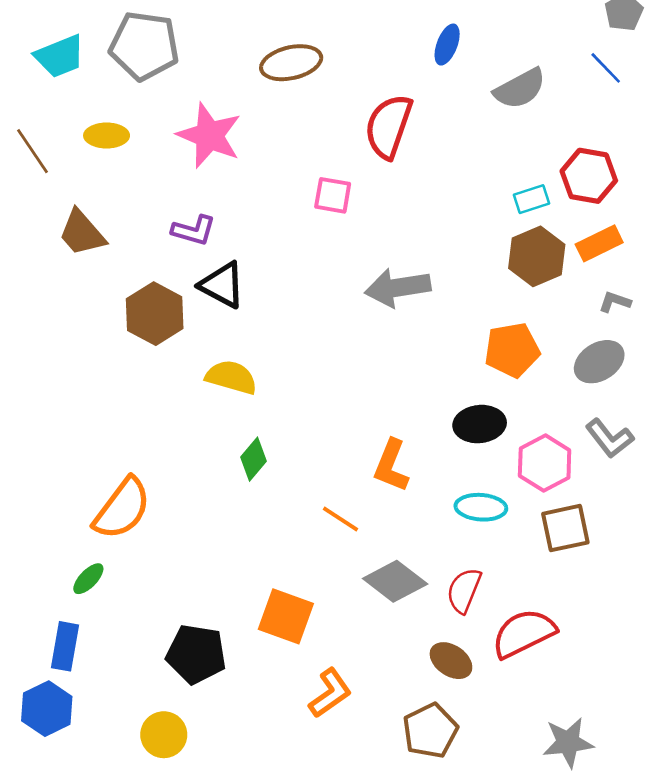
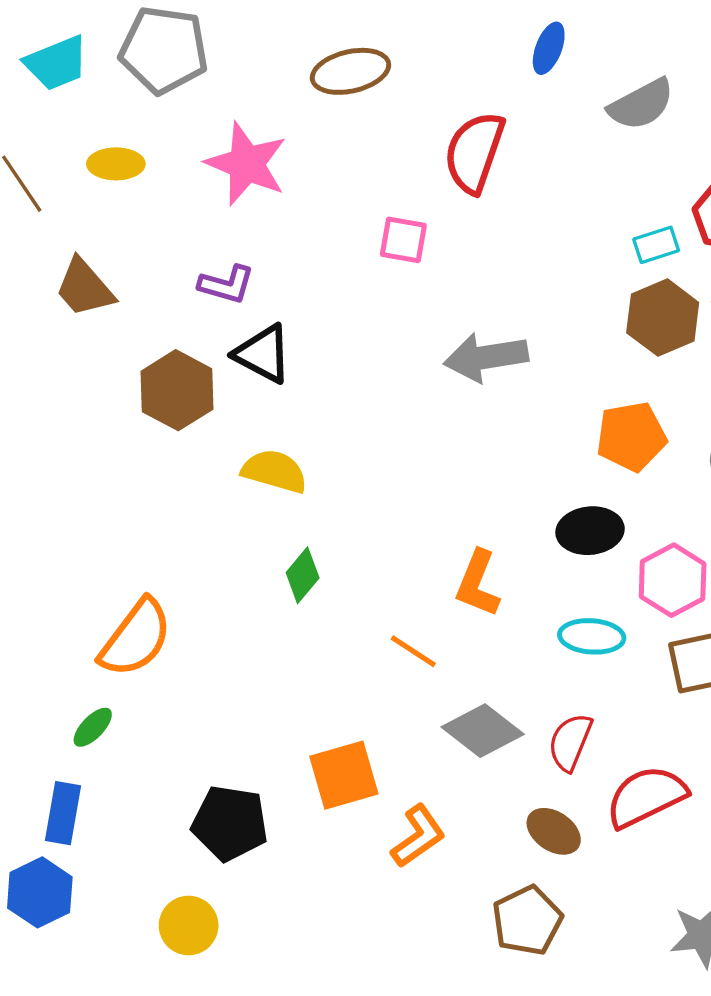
orange square: (286, 616) -> (344, 775), turned -36
orange L-shape: (330, 693) -> (418, 836), moved

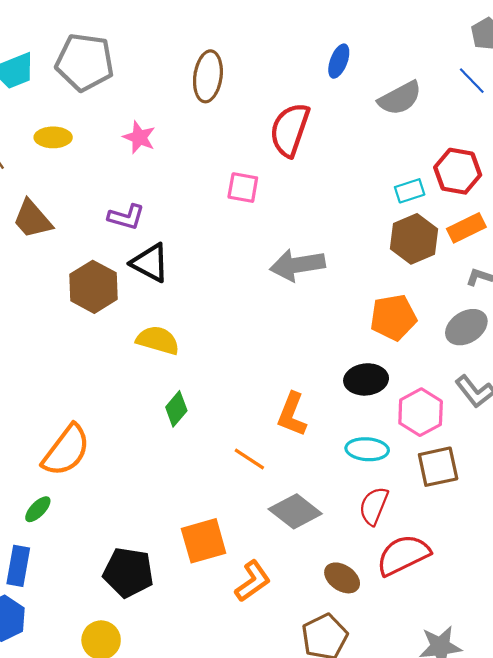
brown ellipse: (350, 71) -> (208, 76), turned -69
pink star: (246, 164) -> (139, 137), size x0.6
red semicircle: (570, 742) -> (374, 506), moved

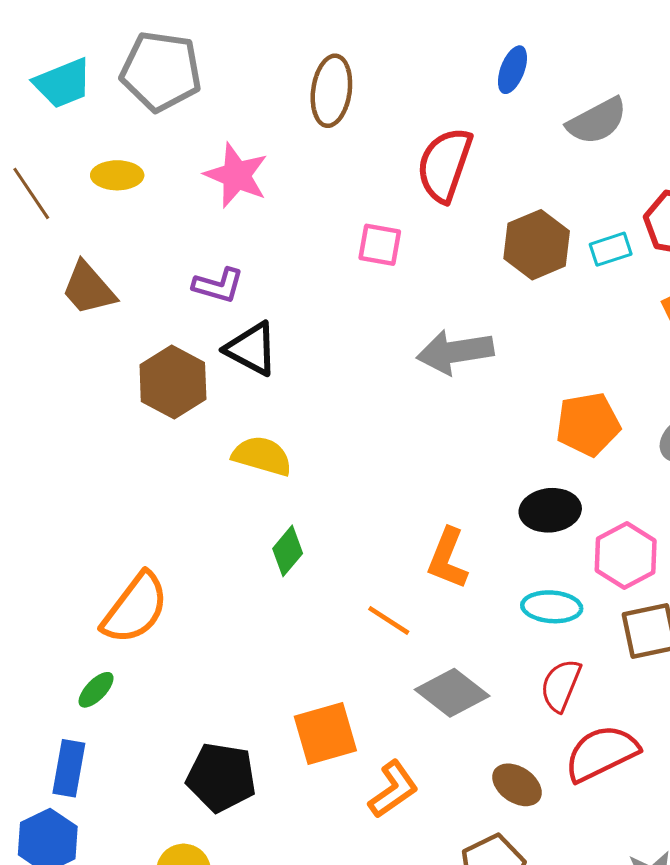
pink star: (139, 137) -> (236, 175), size x1.4
brown hexagon: (414, 239) -> (537, 245), moved

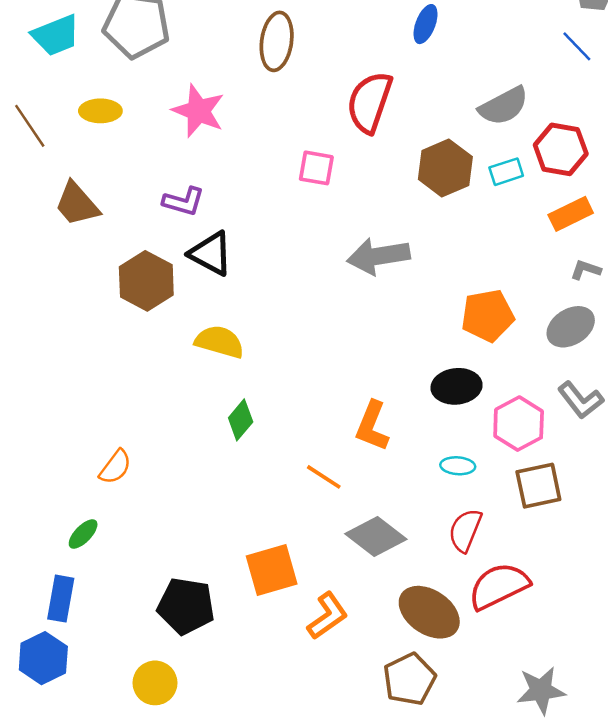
gray semicircle: (597, 121) -> (504, 106), moved
cyan ellipse: (552, 607) -> (458, 466), size x0.7
orange semicircle: (135, 608) -> (115, 467), size x0.6
brown ellipse: (517, 785) -> (429, 612), size x1.5

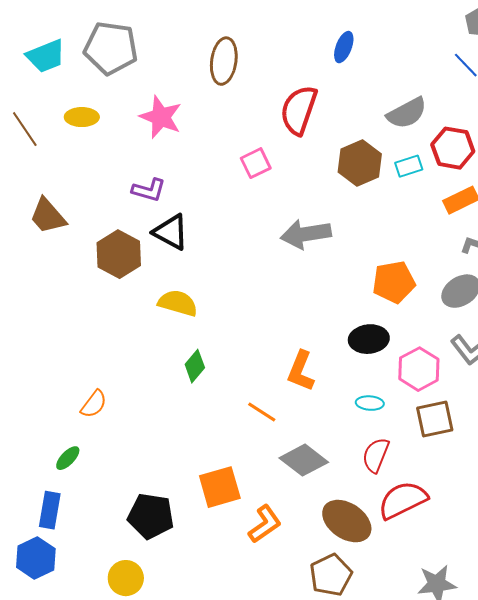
pink square: (316, 168) -> (256, 163), turned -36
brown trapezoid: (77, 204) -> (48, 216), moved

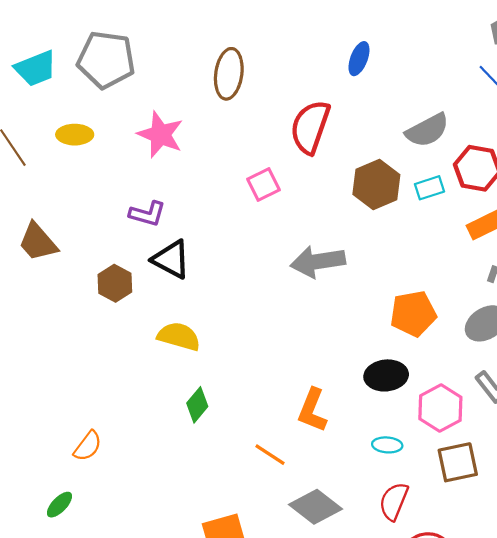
brown hexagon: (119, 254) -> (115, 283), size x0.7

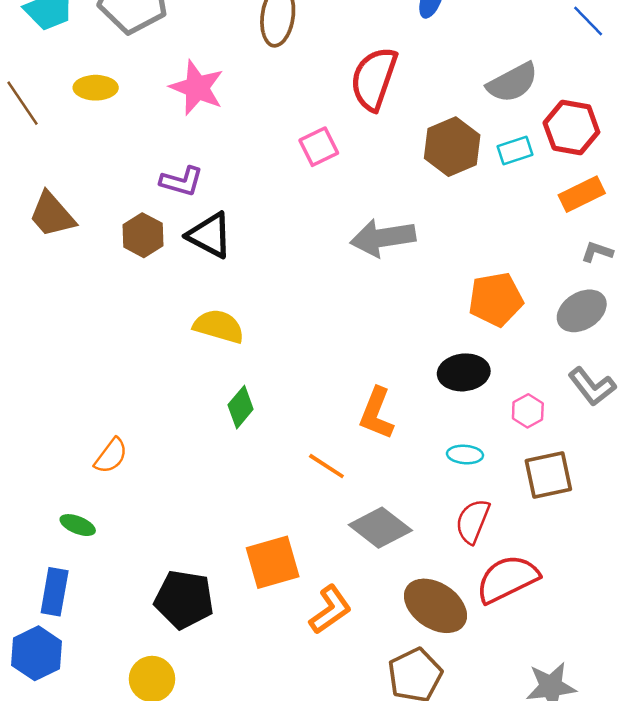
brown hexagon: (115, 283) -> (143, 235), moved
pink hexagon: (440, 408) -> (528, 411), size x0.6
green ellipse: (59, 505) -> (78, 525), turned 68

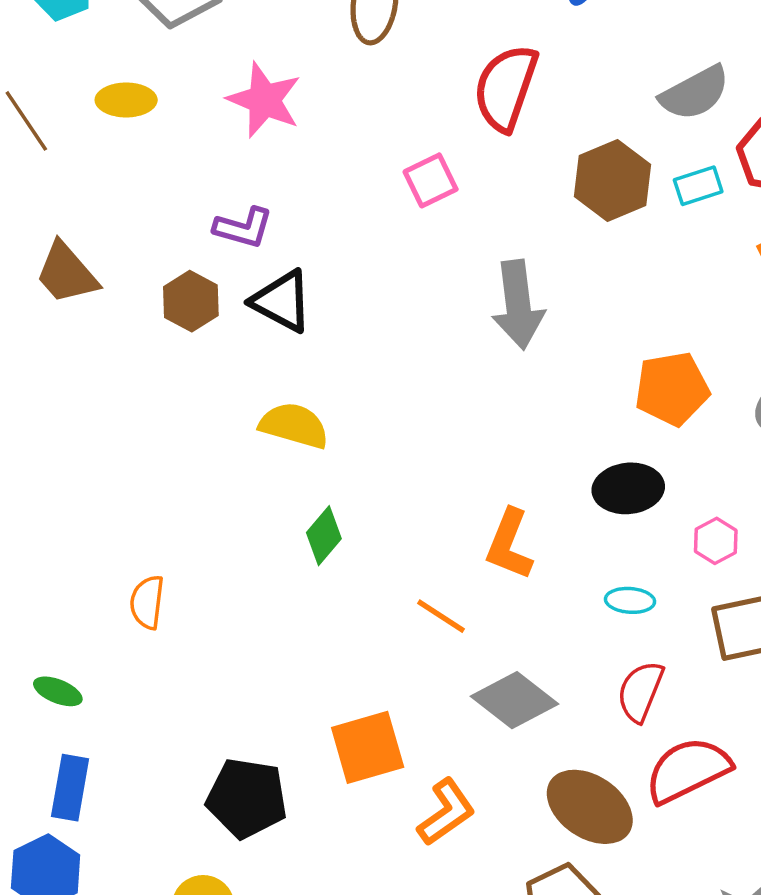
gray arrow: (383, 238) -> (518, 305), turned -88
orange semicircle: (111, 456) -> (147, 602), turned 150
green ellipse: (78, 525) -> (58, 691), moved

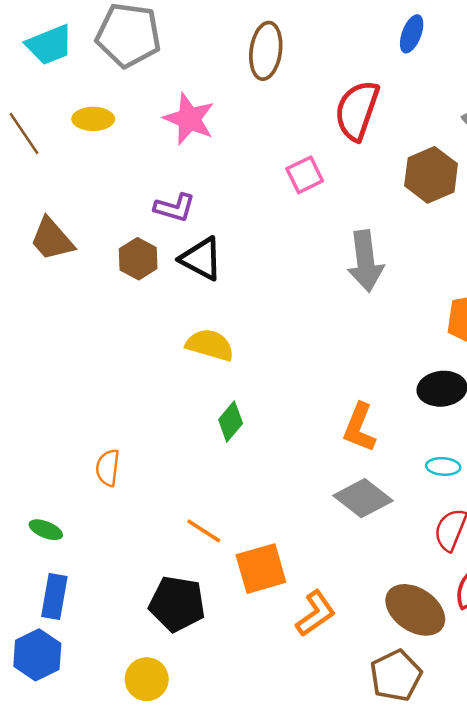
orange line: (441, 616) -> (204, 531), moved
gray diamond: (515, 700) -> (363, 498), moved

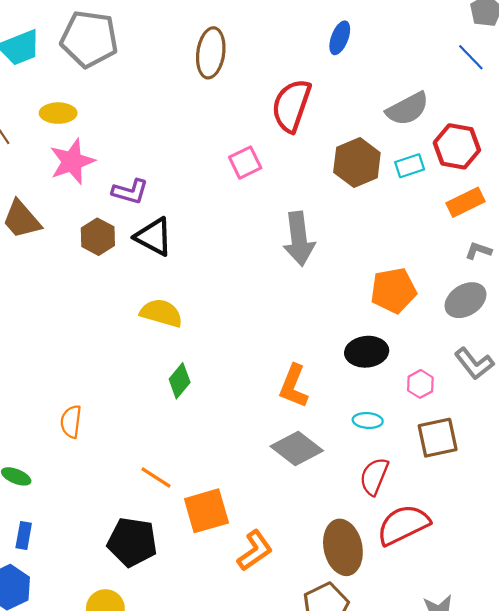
pink star: (189, 119) -> (72, 161), moved, turned 30
blue rectangle: (54, 597) -> (24, 536), size x0.7
brown ellipse: (415, 610) -> (343, 547), turned 44

